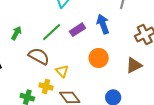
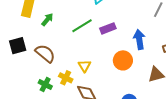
blue arrow: (103, 24) -> (139, 39), moved
brown semicircle: (39, 56) -> (45, 53), moved

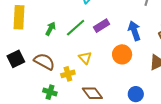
green arrow: (47, 19) -> (51, 29), moved
yellow triangle: (84, 66) -> (85, 58), moved
yellow cross: (66, 78) -> (68, 74), moved, turned -32

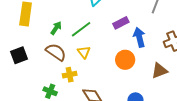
purple rectangle: (102, 26) -> (121, 23), moved
yellow triangle: (85, 58) -> (84, 52), moved
brown semicircle: (44, 62) -> (56, 52), moved

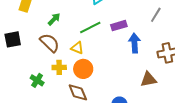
green line: (81, 29) -> (90, 27), moved
yellow triangle: (84, 52) -> (77, 48), turned -40
orange circle: (125, 60) -> (83, 69), moved

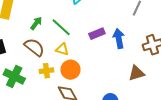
purple rectangle: (119, 26) -> (97, 34), moved
green line: (90, 27) -> (61, 27), moved, turned 75
green cross: (37, 80) -> (14, 76), moved, size x1.5

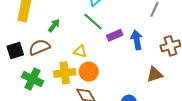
green line: (61, 27) -> (93, 22), moved
brown semicircle: (34, 47) -> (39, 47), moved, turned -60
yellow cross: (46, 71) -> (65, 73), size x1.5

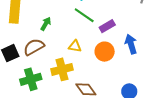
blue arrow: (137, 40) -> (131, 44), moved
orange circle: (89, 72) -> (105, 52), moved
green cross: (32, 79) -> (31, 79), turned -35

